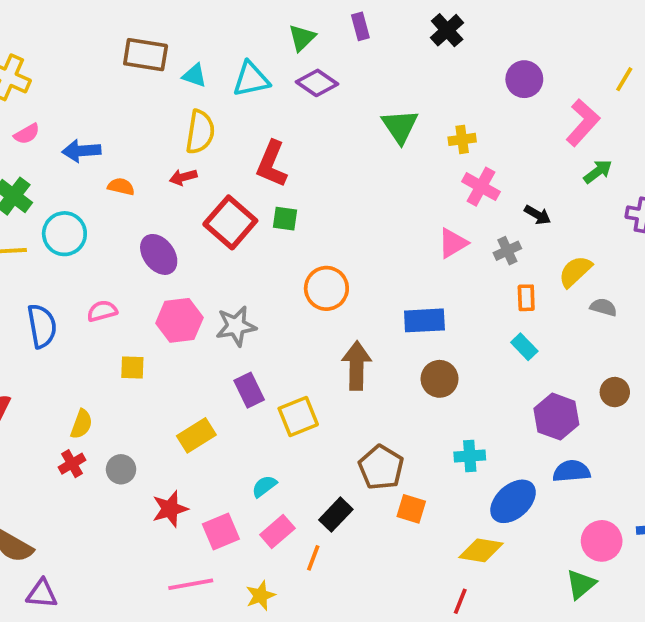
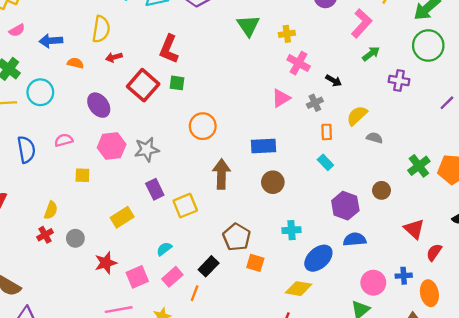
yellow semicircle: (200, 132) -> (101, 29), moved

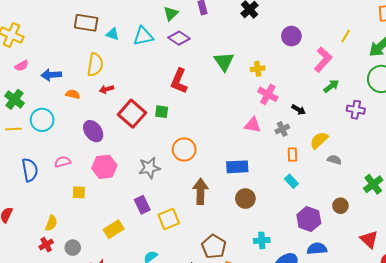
red L-shape: (169, 49) -> (179, 81), moved
pink triangle: (281, 98) -> (253, 125), turned 42
gray star: (147, 149) -> (149, 168), moved

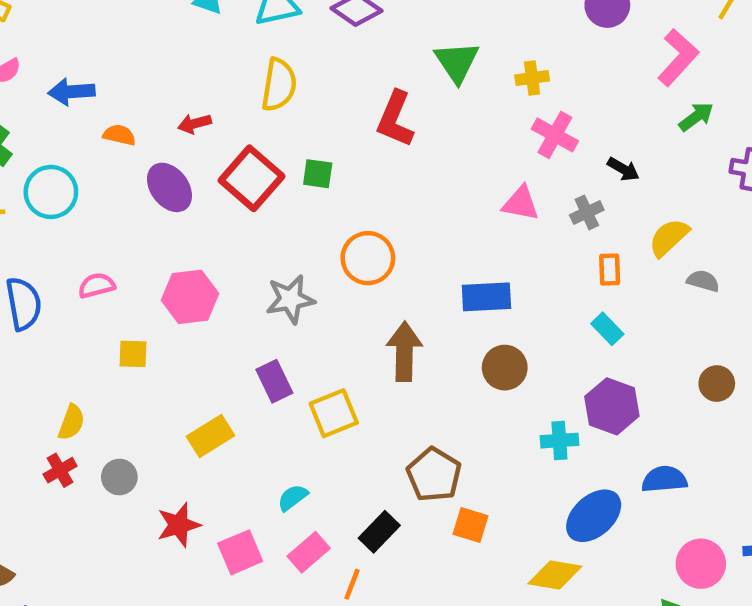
yellow semicircle: (95, 65) -> (279, 85), moved
red L-shape: (179, 81) -> (395, 119), moved
purple ellipse: (93, 131) -> (169, 187), moved
purple hexagon: (309, 219) -> (612, 406), moved
cyan cross: (262, 240) -> (559, 441), moved

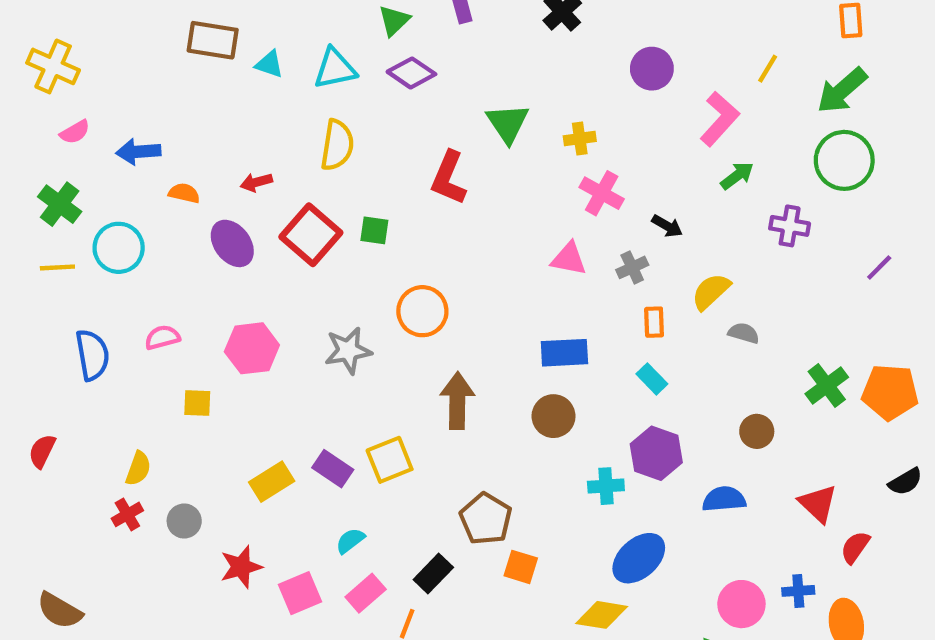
blue rectangle: (486, 297) -> (564, 353), moved
purple rectangle: (274, 381) -> (333, 469), moved, turned -30
blue semicircle: (664, 479) -> (724, 499), moved

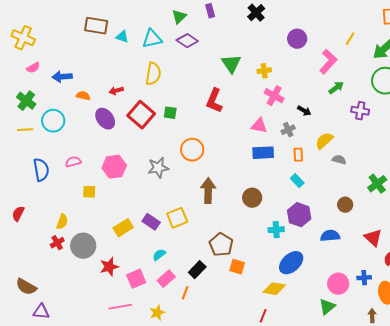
red L-shape: (449, 178) -> (214, 101), moved
blue rectangle: (564, 353) -> (263, 153), moved
gray circle: (184, 521) -> (83, 246), size x1.6

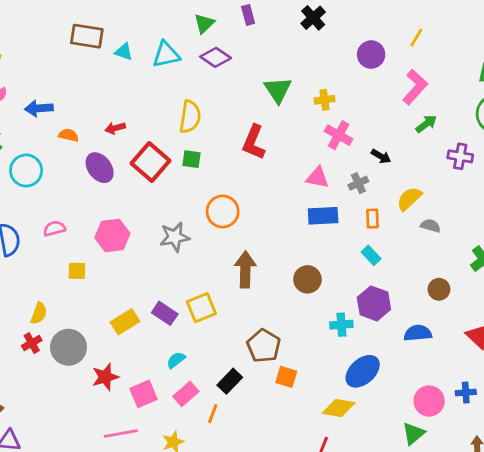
yellow line: (350, 39) -> (416, 38), moved
yellow semicircle: (153, 74) -> (190, 117), moved

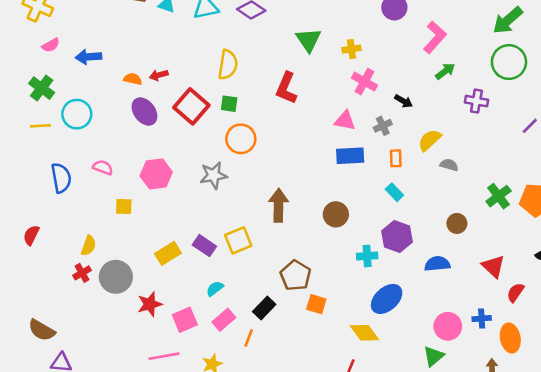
orange semicircle: (68, 135) -> (133, 79), moved
orange circle: (223, 211) -> (241, 139), moved
pink semicircle: (54, 228) -> (103, 167), turned 36
yellow diamond: (339, 408) -> (364, 333), turned 44

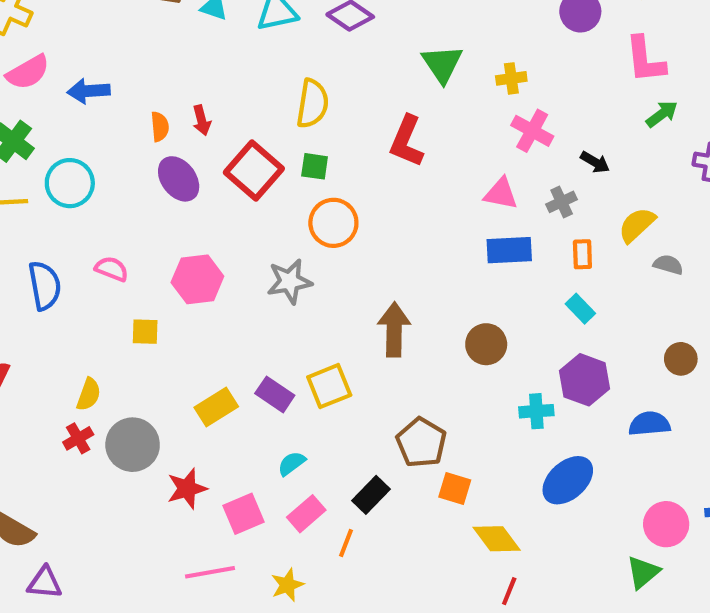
pink L-shape: (435, 37) -> (645, 60), turned 132
pink semicircle: (51, 45) -> (28, 72), size x1.5
red arrow: (159, 75) -> (202, 120), turned -90
orange semicircle: (133, 79) -> (160, 127), turned 72
yellow diamond: (364, 333) -> (497, 539), moved

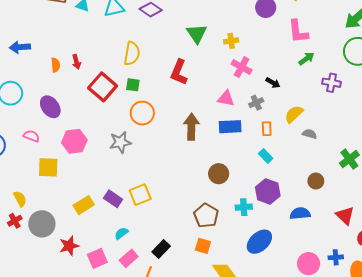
purple ellipse: (179, 179) -> (50, 107), moved
brown arrow: (394, 330) -> (191, 127), moved
yellow square: (145, 332) -> (48, 167), size x1.5
yellow semicircle: (89, 394) -> (20, 199), turned -49
brown pentagon: (421, 443) -> (206, 216), moved

